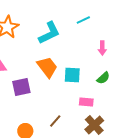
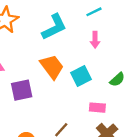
pink arrow: (102, 48) -> (95, 40), moved
cyan square: (72, 75) -> (81, 76), turned -30

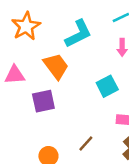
orange trapezoid: (52, 67) -> (56, 66), moved

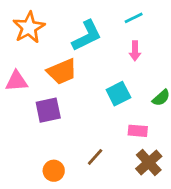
orange trapezoid: (56, 66) -> (62, 72), turned 104

